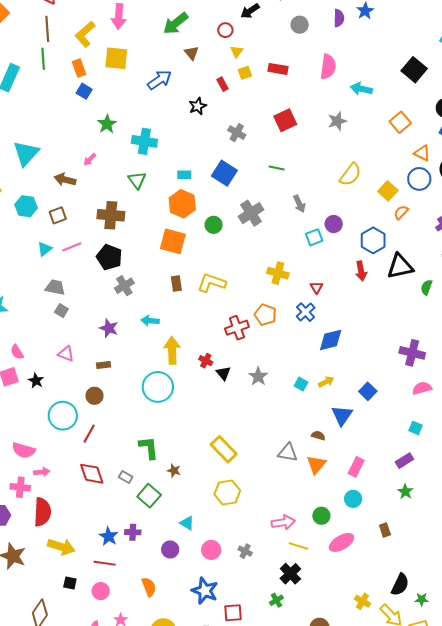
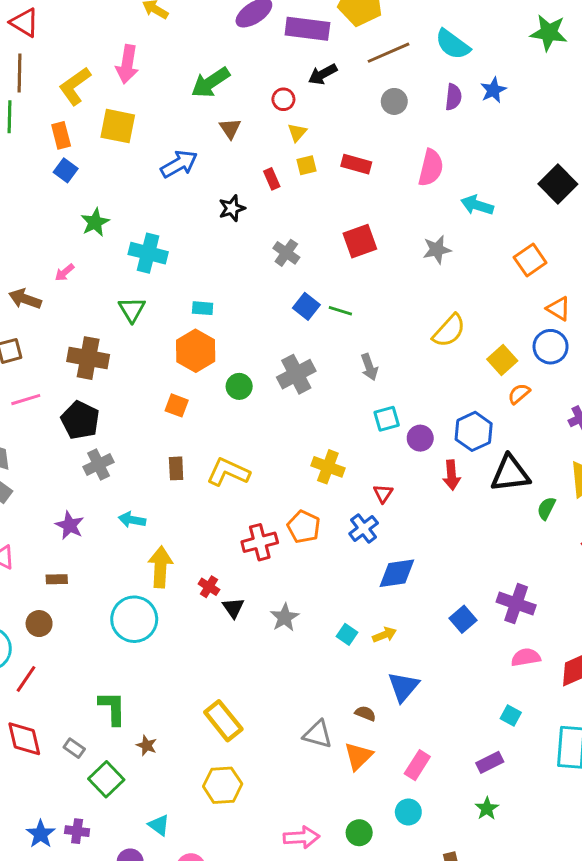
blue square: (224, 173) -> (306, 306), moved, size x0.7
purple circle: (334, 224) -> (420, 438), moved
orange square: (173, 241) -> (177, 405), size x0.6
blue square: (368, 391) -> (463, 619), moved

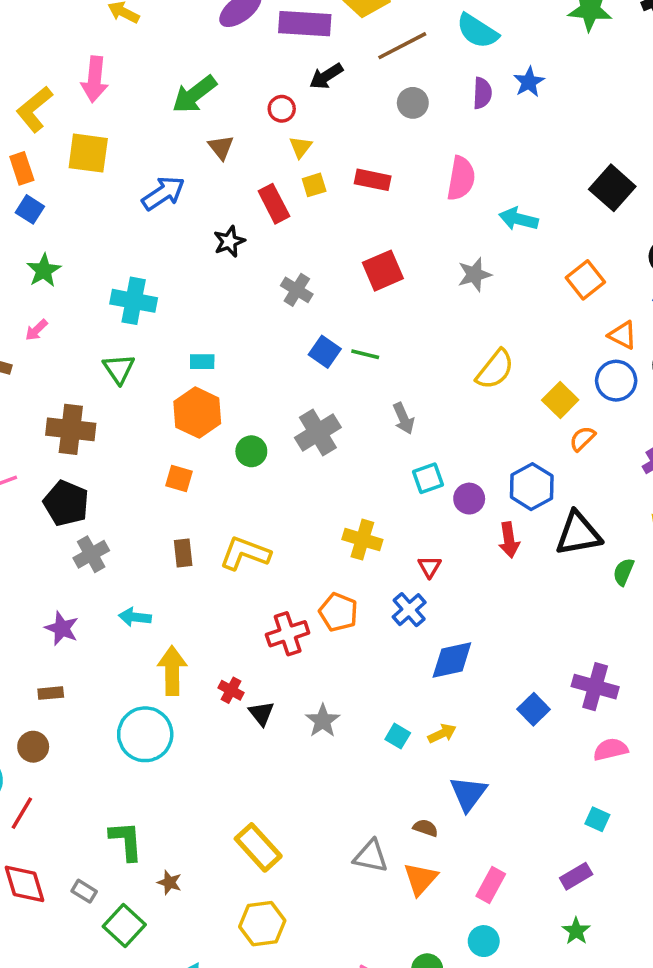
red rectangle: (272, 179) -> (274, 204), size x1.5
green star: (95, 222) -> (44, 270), moved

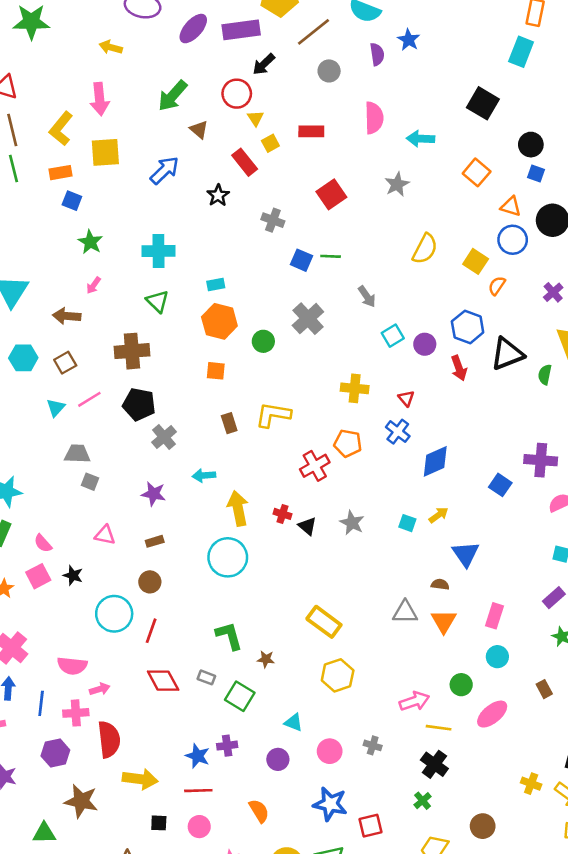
red circle: (282, 109) -> (237, 94), size x1.5
orange rectangle: (22, 168) -> (60, 173), turned -70

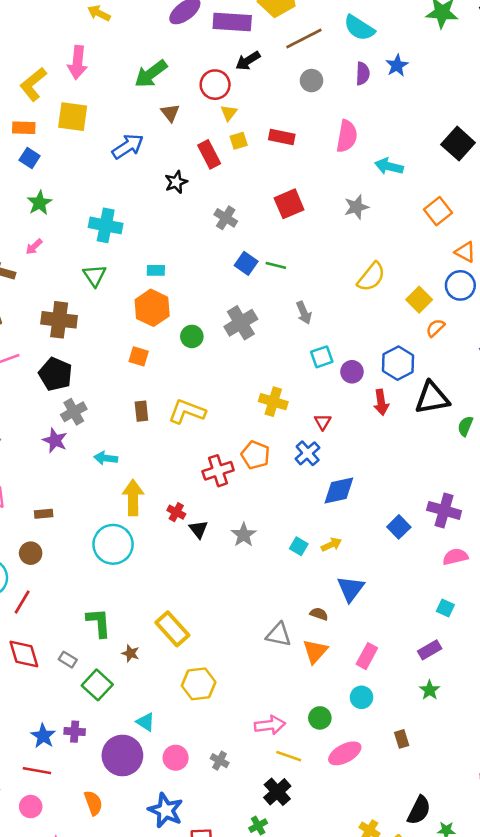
purple star: (154, 494) -> (55, 440), moved
yellow rectangle: (324, 622) -> (172, 629), moved
purple circle: (278, 759) -> (122, 755), size x1.8

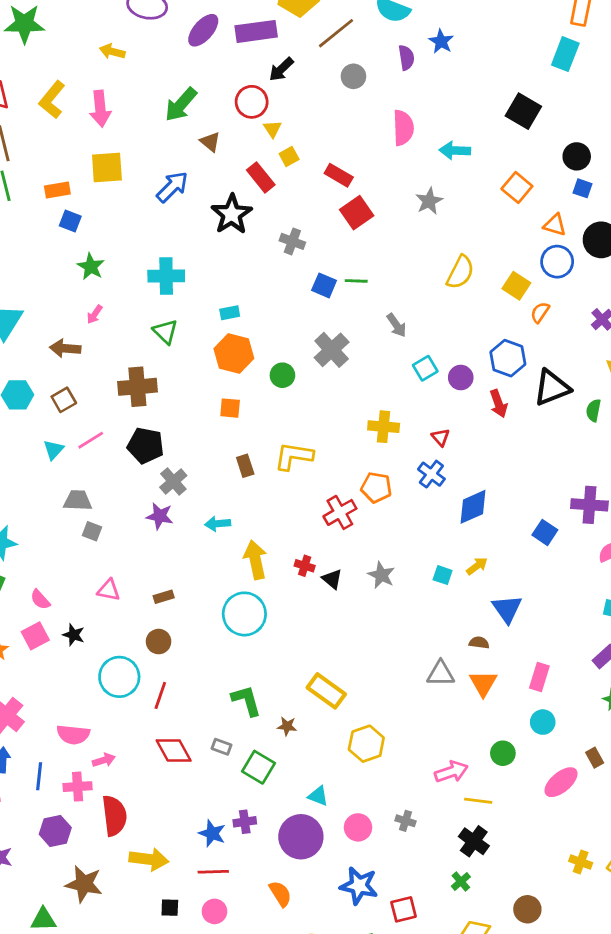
yellow L-shape: (33, 84) -> (52, 100), moved
red rectangle: (282, 137) -> (339, 175), moved, turned 30
black star: (176, 182) -> (232, 214), size x1.6
pink ellipse: (345, 753) -> (561, 782), moved

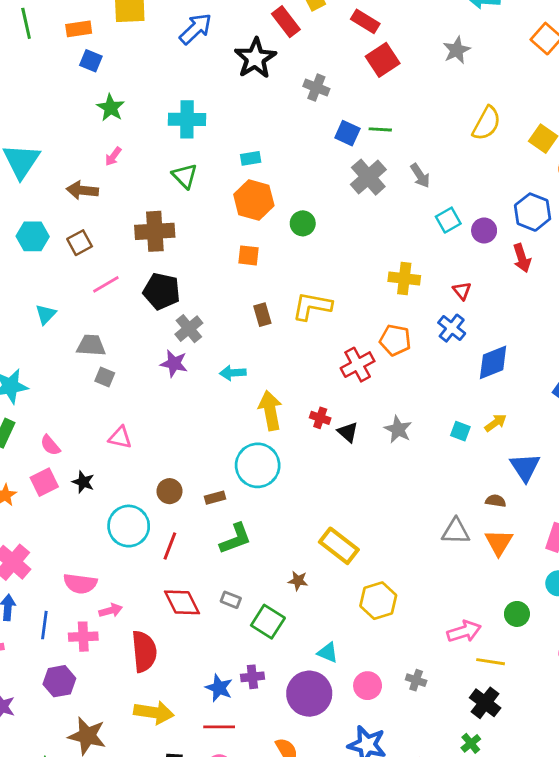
gray cross: (332, 350) -> (368, 177), moved
cyan triangle: (54, 450) -> (46, 314), moved
brown rectangle: (164, 597) -> (215, 498), moved
green L-shape: (246, 701) -> (236, 539), moved, turned 84
red semicircle: (114, 816) -> (144, 651), moved

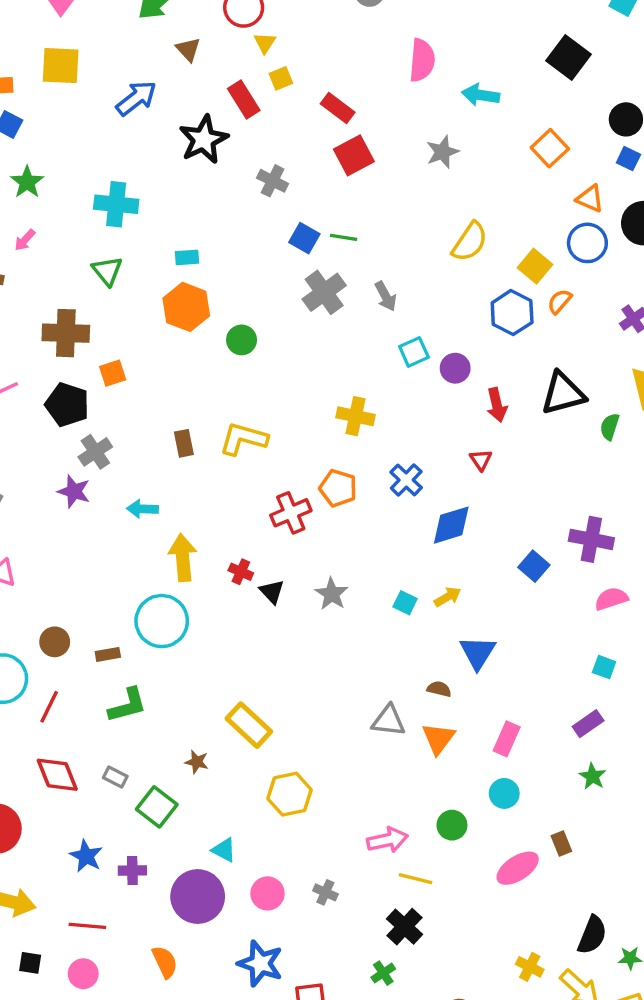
blue hexagon: (533, 212) -> (512, 313), moved
orange square: (249, 255) -> (113, 373), moved, turned -30
red triangle: (462, 291) -> (481, 460), moved
blue star: (219, 688) -> (86, 856), moved

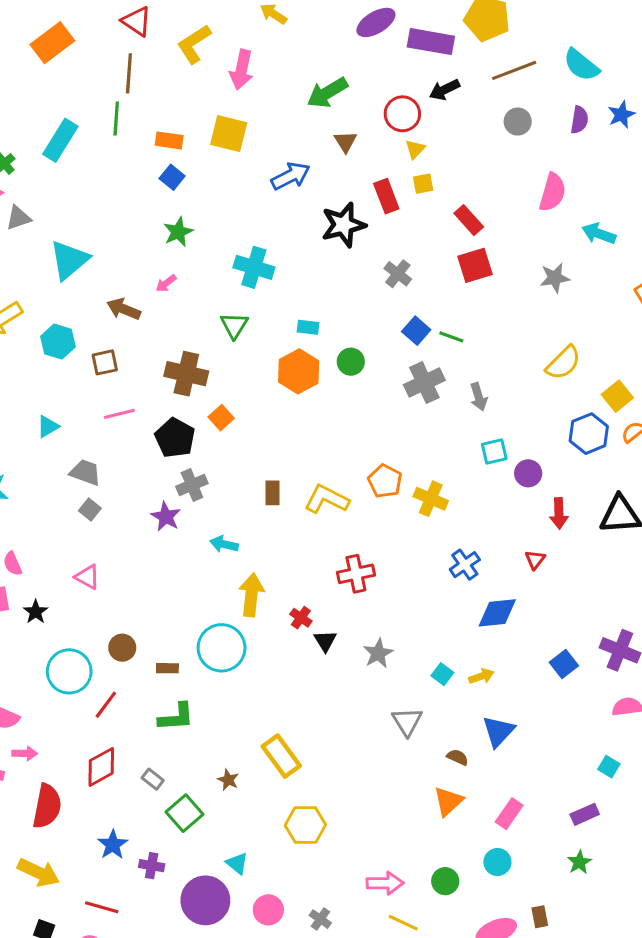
green circle: (242, 340) -> (351, 362), moved
orange square: (113, 373) -> (221, 418), turned -35
orange pentagon: (338, 488) -> (385, 481), moved
gray triangle: (389, 721) -> (407, 722), moved, turned 40
red diamond: (57, 775) -> (101, 767), turned 72

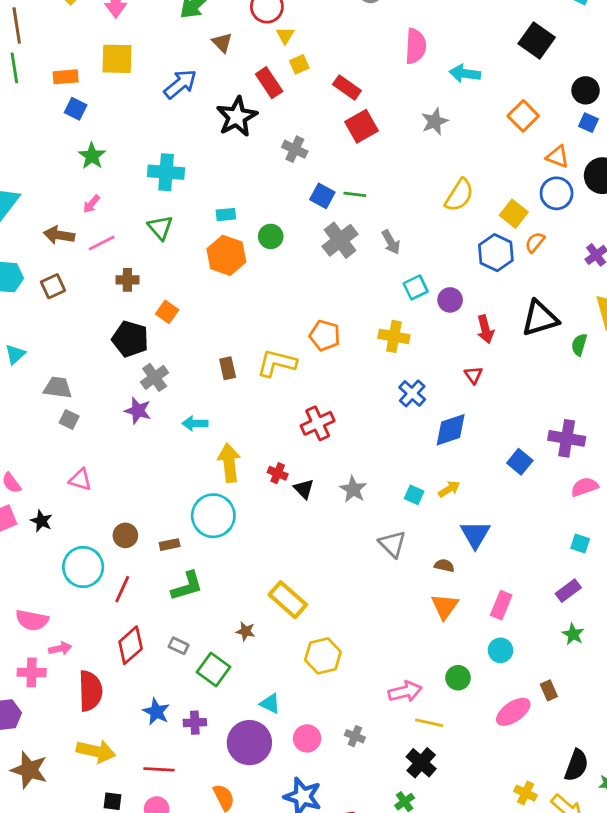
brown cross: (186, 374) -> (127, 280), size x0.6
pink line: (119, 414) -> (102, 243), moved
yellow cross: (431, 499) -> (394, 336), moved

